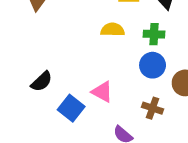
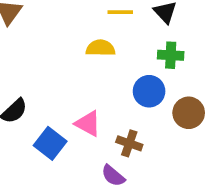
green cross: (154, 34) -> (171, 55), moved
brown cross: (153, 108) -> (129, 143), moved

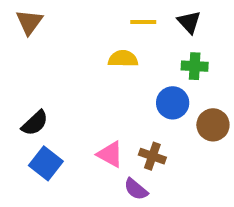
pink triangle: (88, 124) -> (110, 154), moved
blue square: (50, 143) -> (46, 163), moved

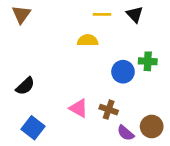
green cross: (195, 66) -> (148, 61), moved
brown circle: (213, 125) -> (152, 126), moved
blue square: (46, 163) -> (33, 128), moved
purple semicircle: (136, 189) -> (126, 133), moved

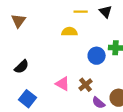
brown triangle: (21, 14) -> (19, 21), moved
brown cross: (109, 110) -> (86, 85), turned 32

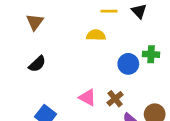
black semicircle: (22, 67) -> (37, 64), moved

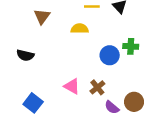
brown triangle: (35, 22) -> (42, 16), moved
black semicircle: (37, 64) -> (25, 55), turned 56

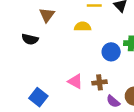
black semicircle: (25, 55) -> (30, 39), moved
brown cross: (97, 87) -> (99, 82), turned 32

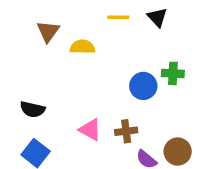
yellow semicircle: (83, 27) -> (82, 47), moved
black semicircle: (30, 39) -> (32, 109), moved

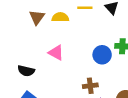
yellow semicircle: (82, 47) -> (60, 17), moved
pink triangle: (90, 130) -> (56, 53), moved

